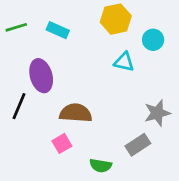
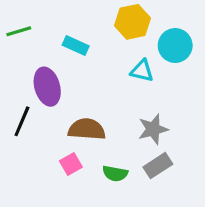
cyan rectangle: (58, 30) -> (76, 46), moved
cyan circle: (153, 40) -> (175, 46), size x1.4
gray star: (157, 113) -> (153, 129), moved
green semicircle: (101, 166) -> (115, 173), moved

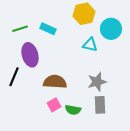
green line: (19, 31) -> (20, 29), moved
pink square: (71, 164) -> (54, 105), moved
gray rectangle: (158, 166) -> (100, 105), turned -60

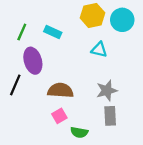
green line: (20, 29) -> (22, 32), turned -49
cyan circle: (111, 29) -> (122, 20), moved
green semicircle: (73, 110) -> (79, 132), moved

